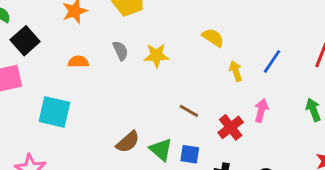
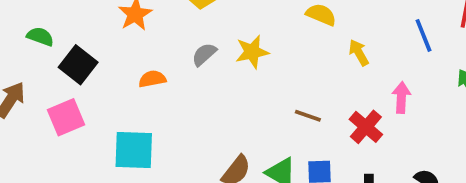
gray semicircle: (120, 51) -> (204, 54), turned -96
blue line: (272, 61) -> (424, 35), moved, turned -45

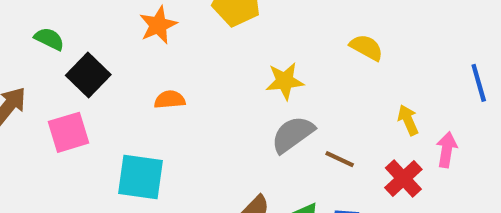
yellow arrow: (359, 53) -> (408, 120), moved
gray semicircle: (204, 54) -> (293, 134), moved, size x1.5

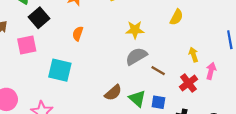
yellow semicircle: (366, 47) -> (176, 17), turned 84
orange semicircle: (170, 100) -> (78, 34), turned -72

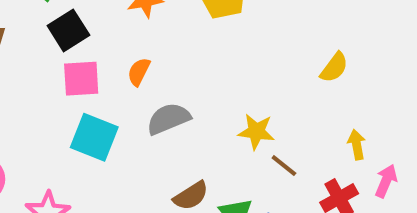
yellow star: (135, 30) -> (256, 132), moved
pink square: (27, 45) -> (81, 79), moved
gray semicircle: (136, 56) -> (168, 119), moved

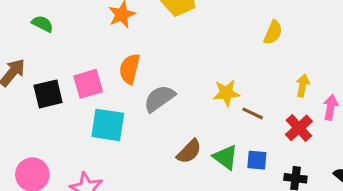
black square: (68, 30) -> (48, 94), moved, turned 32
orange semicircle: (139, 72) -> (130, 69), size x1.4
yellow arrow: (357, 145) -> (303, 85), turned 35

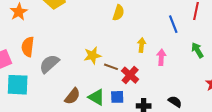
red cross: (299, 128) -> (130, 75), moved

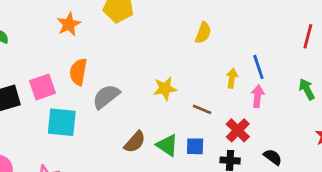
blue line: (173, 24) -> (258, 67), moved
brown line: (111, 67) -> (202, 109), moved
red cross: (130, 75) -> (238, 130), moved

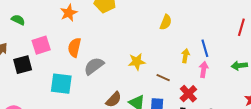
pink square: (42, 87) -> (41, 45), moved
green arrow: (307, 89) -> (239, 66), turned -70

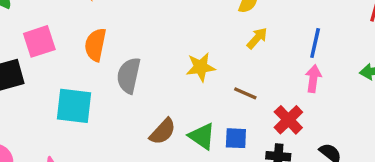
blue line: (205, 48) -> (315, 43), turned 30
yellow arrow: (185, 56) -> (257, 38), moved, turned 32
gray semicircle: (94, 66) -> (129, 75), turned -40

